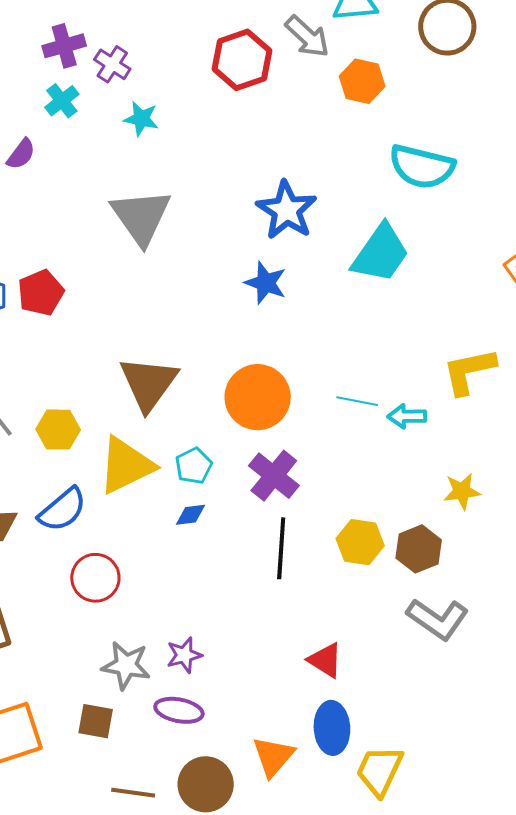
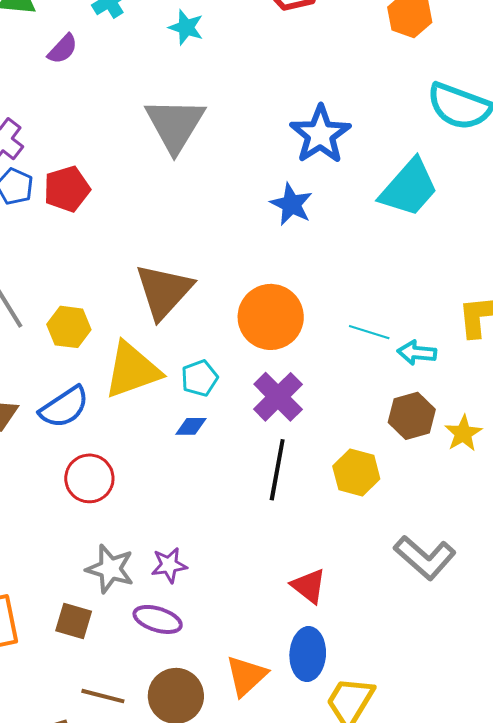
yellow star: (462, 491) -> (463, 433), turned -30
brown hexagon: (419, 549) -> (412, 416), moved

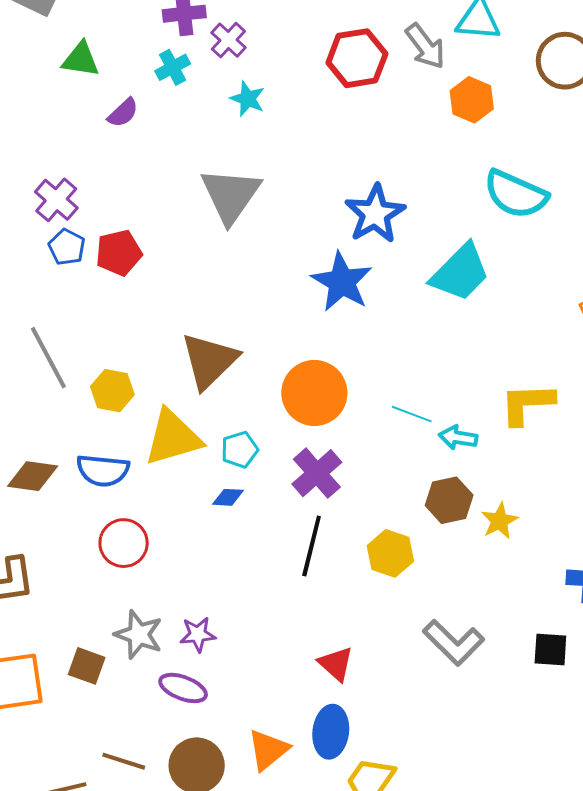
blue star: (291, 204) -> (342, 282), size x1.4
blue semicircle: (64, 407) -> (103, 470), turned 36
brown square: (74, 621) -> (87, 666), moved

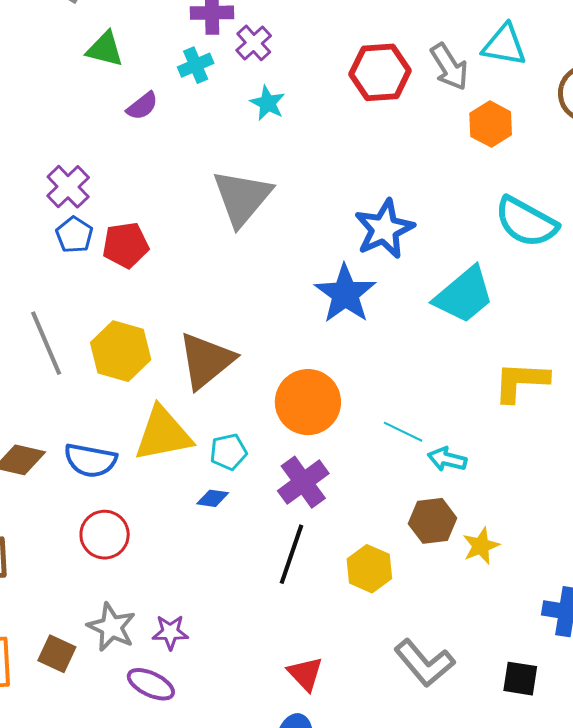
yellow hexagon: (112, 391) -> (121, 351), moved, size x1.4
yellow L-shape: (527, 404) -> (521, 382), moved

